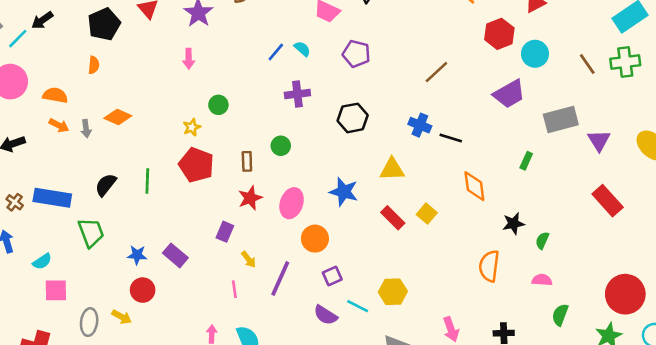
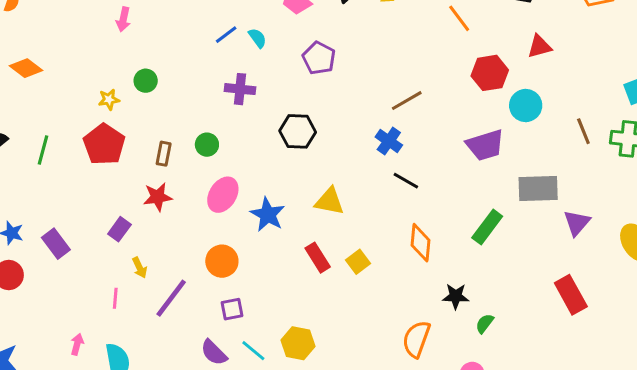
blue cross: (420, 125) -> (389, 141), moved
green rectangle: (526, 161) -> (487, 227), size x1.6
pink ellipse: (292, 203) -> (223, 195), moved

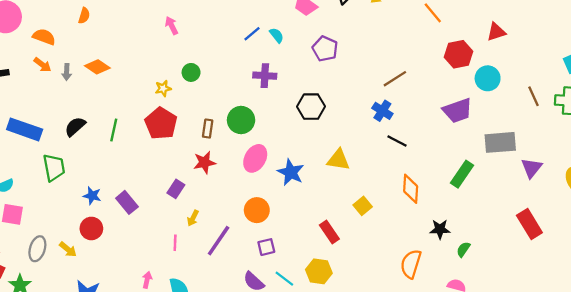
pink arrow: (123, 19) -> (172, 26), turned 144
green circle: (207, 145) -> (241, 120), size x1.5
red rectangle: (318, 258) -> (329, 232), moved
yellow arrow: (140, 268) -> (193, 218), turned 56

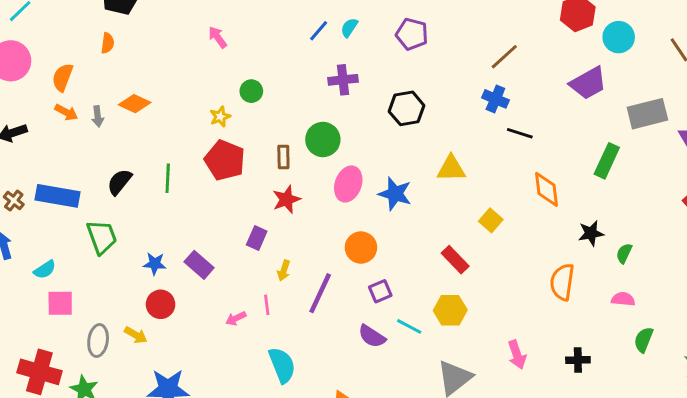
cyan semicircle: (277, 35) -> (349, 28), turned -98
orange semicircle: (44, 37) -> (63, 77), turned -80
pink arrow: (147, 280) -> (236, 318), moved, turned -119

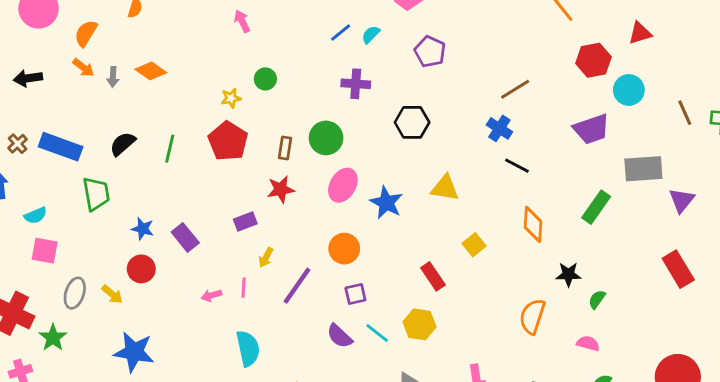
purple rectangle: (257, 238) -> (245, 222), turned 35

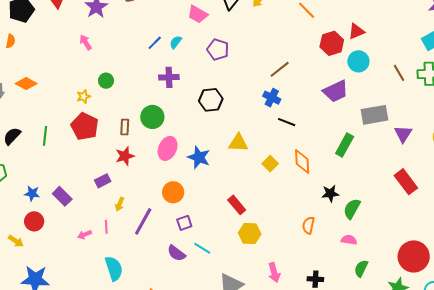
red triangle: (640, 33) -> (356, 31), moved
yellow square: (474, 245) -> (270, 164), moved
green semicircle: (597, 299) -> (352, 209), size x1.5
orange semicircle: (532, 316) -> (308, 225), size x0.7
yellow hexagon: (420, 324) -> (250, 233), moved

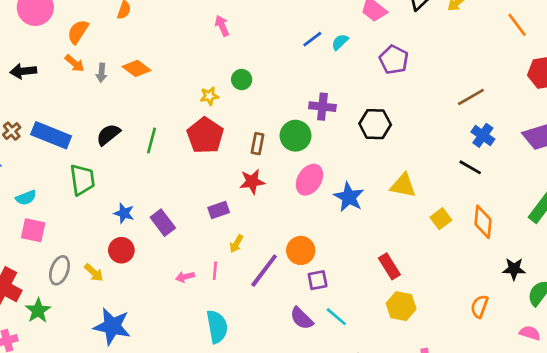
purple cross: (169, 77) -> (322, 107), moved
blue cross: (272, 98) -> (483, 135), moved
orange circle: (173, 192) -> (301, 250), moved

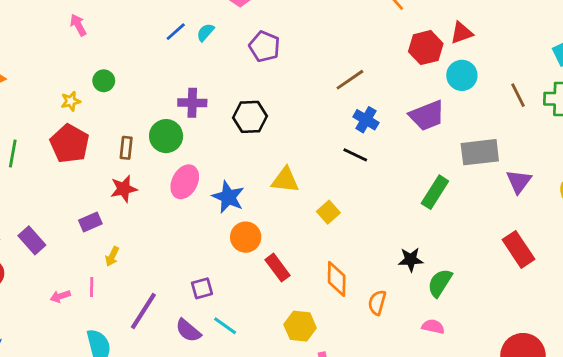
orange diamond: (483, 222) -> (337, 279), moved
orange circle: (301, 250) -> (246, 237), moved
purple line: (264, 271) -> (143, 311), moved
yellow hexagon: (401, 306) -> (300, 326), moved

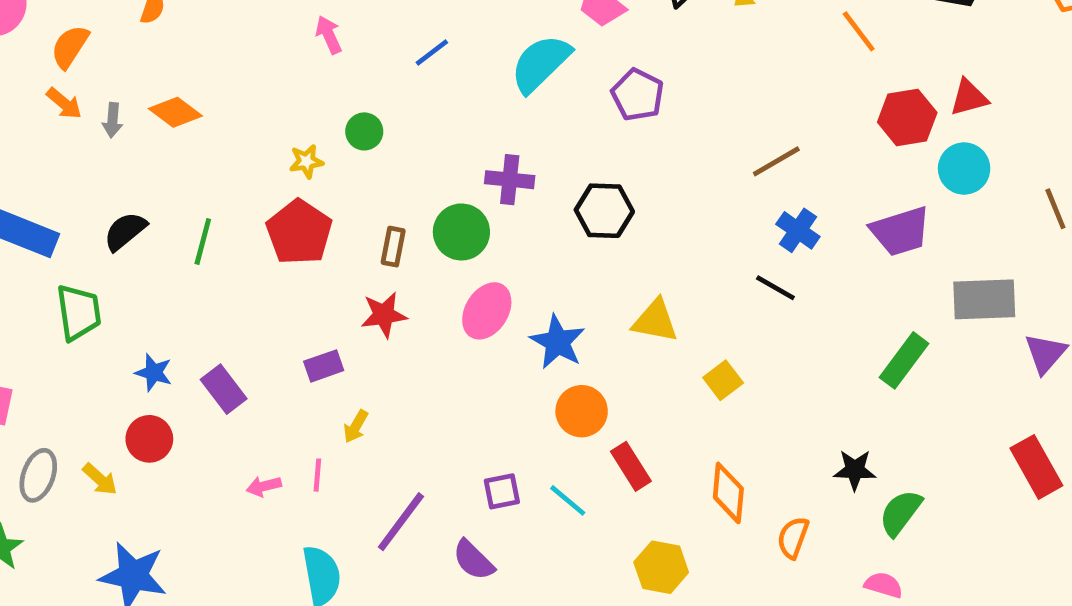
blue line: (176, 32) -> (432, 52), moved
cyan semicircle: (205, 32) -> (541, 63), size x2.0
cyan line: (225, 326) -> (568, 500), moved

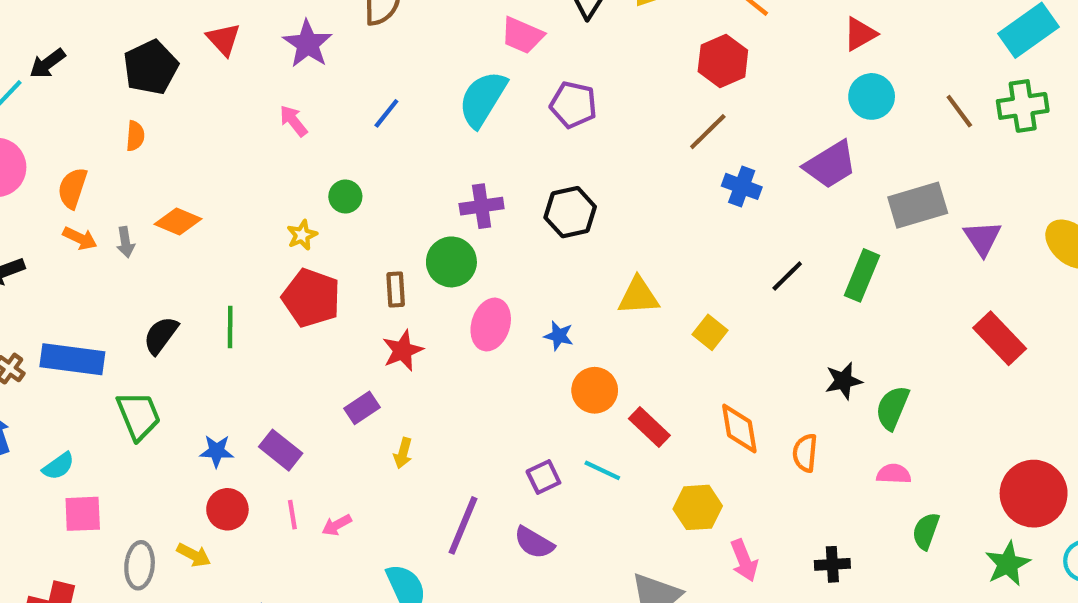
red hexagon: (907, 117) -> (723, 61), moved
black line: (775, 288) -> (787, 276), moved, turned -60
blue star: (558, 342) -> (559, 336), size x0.6
pink line: (317, 475) -> (292, 515), moved

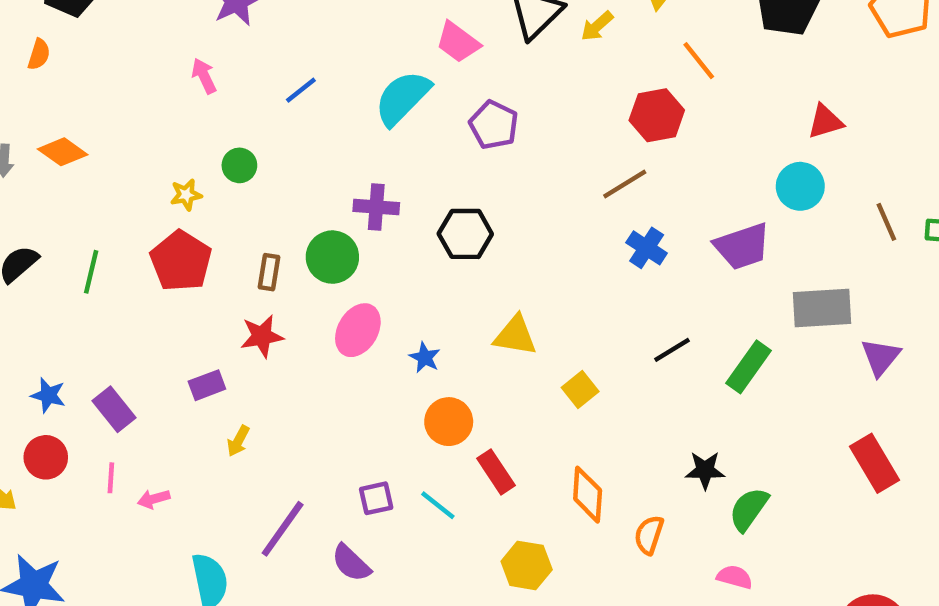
red triangle: (860, 34) -> (825, 122), moved

